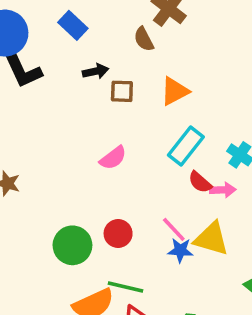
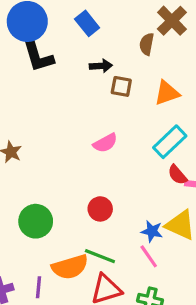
brown semicircle: (144, 39) -> (147, 44), turned 30
pink line: (174, 229) -> (149, 256), moved
green circle: (72, 245) -> (36, 221), moved

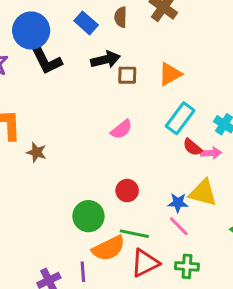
brown semicircle: (147, 44) -> (121, 17), moved
black arrow: (101, 66) -> (105, 60), size x1.4
green circle: (36, 221) -> (88, 216), moved

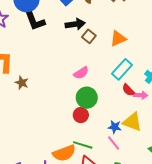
brown square: (127, 75) -> (89, 36), turned 32
green circle: (88, 216) -> (87, 98), moved

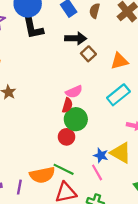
red semicircle: (128, 90) -> (67, 105), moved, turned -128

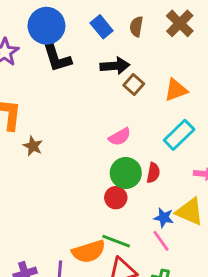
red semicircle: (67, 105) -> (153, 173), moved

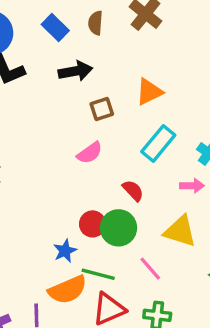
brown square: (134, 85) -> (102, 109), moved, turned 36
green circle: (126, 173) -> (118, 228), moved
red semicircle: (153, 173) -> (133, 191), turned -48
blue star: (164, 218) -> (65, 251), moved, turned -30

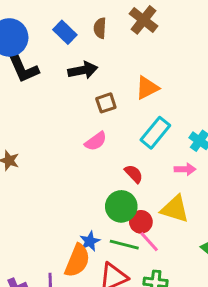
red circle: (93, 224) -> (141, 222), moved
blue star: (65, 251) -> (90, 241), moved
green line: (98, 274) -> (124, 245), moved
orange semicircle: (68, 290) -> (77, 261), turned -44

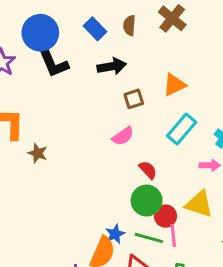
red semicircle: (134, 174) -> (148, 170), moved
pink line: (149, 242) -> (173, 236), turned 35

